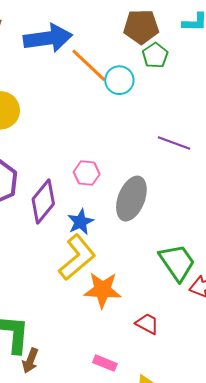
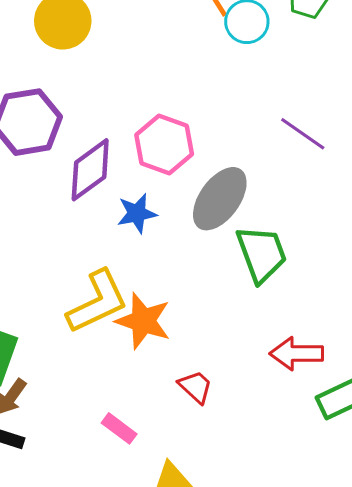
pink hexagon: (87, 173) -> (164, 145), size x1.5
yellow L-shape: (77, 257) -> (97, 302), moved
green trapezoid: (177, 262) -> (262, 254), moved

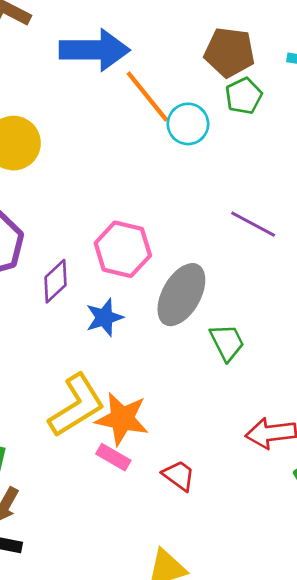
purple diamond: (90, 170) -> (56, 281), size x0.7
green trapezoid: (262, 254) -> (227, 342), size x0.7
pink rectangle: (119, 428) -> (113, 457), moved

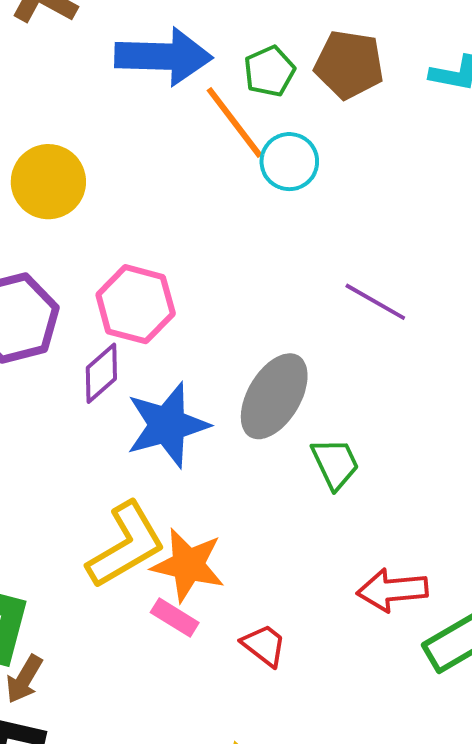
green pentagon: (244, 96) -> (269, 71), moved
pink hexagon: (123, 249) -> (136, 304), moved
blue star: (104, 318) -> (167, 425), size x1.6

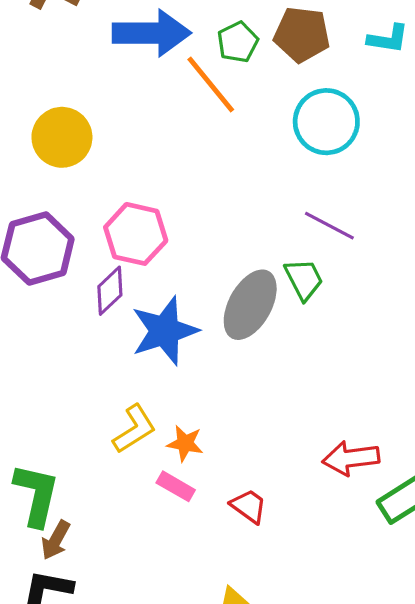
cyan circle: (289, 162) -> (326, 122), moved, size x1.4
green trapezoid: (335, 464) -> (304, 279), moved
yellow L-shape: (126, 545) -> (134, 429), size x0.7
orange star: (188, 565) -> (185, 443), size x0.6

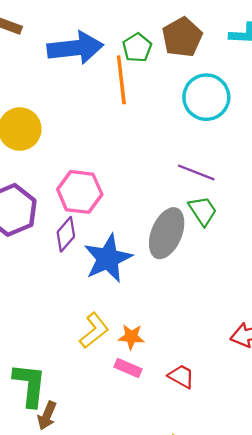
brown pentagon: (302, 34) -> (182, 37), turned -30
orange line: (211, 84) -> (121, 80), turned 39
purple line: (329, 226) -> (196, 172), moved

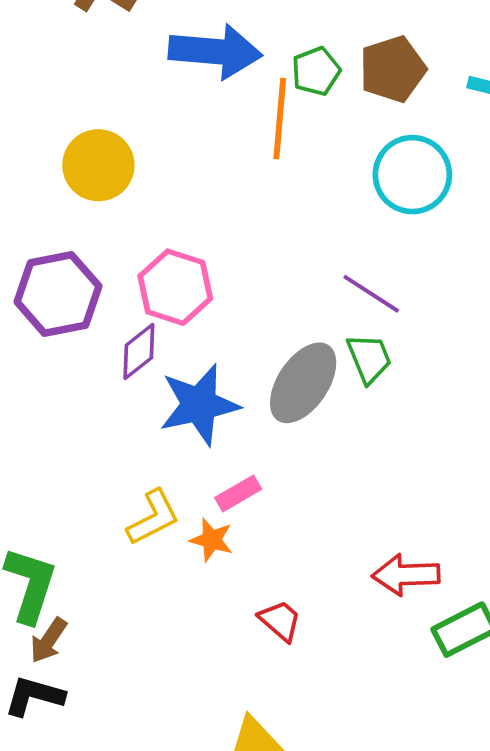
pink rectangle: (128, 368) -> (238, 493), moved, turned -65

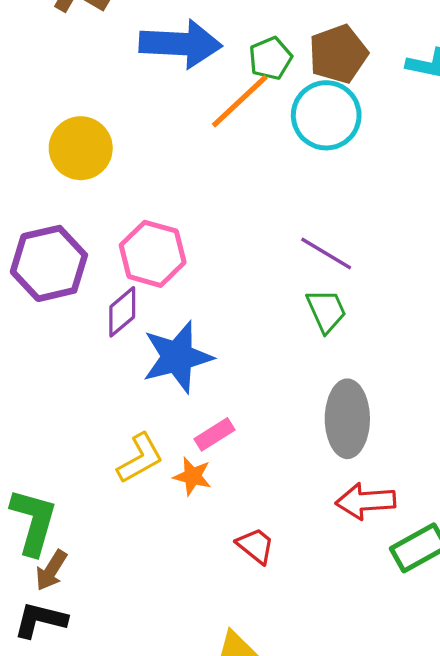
orange line: (280, 118) -> (240, 101), turned 44
cyan circle: (412, 175) -> (326, 115), moved
gray ellipse: (303, 383) -> (347, 419), moved, turned -32

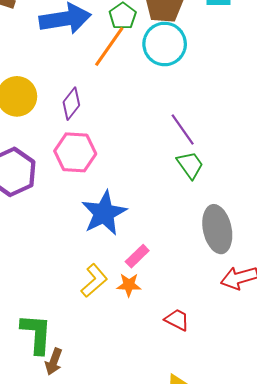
purple line: (326, 253) -> (183, 130), turned 36
purple diamond: (122, 312) -> (71, 104), moved

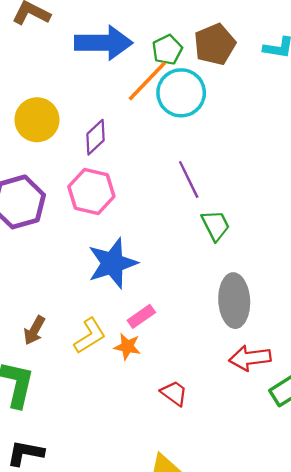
cyan circle: (165, 44) -> (181, 93), moved
purple line: (183, 130) -> (189, 179), moved
brown arrow: (54, 362) -> (34, 330), moved

